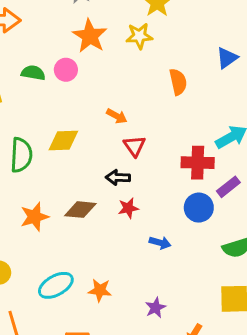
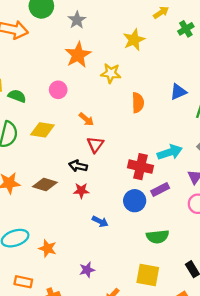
yellow star: (139, 36) -> (111, 73), moved
pink circle: (66, 70) -> (58, 90), moved
green semicircle: (33, 73) -> (17, 96), moved

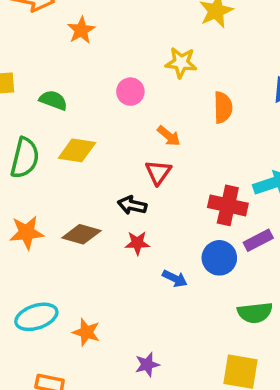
orange star: (78, 55) -> (81, 30), moved, size x0.7
pink circle: (58, 90) -> (130, 92), moved
green semicircle: (17, 96) -> (53, 100), moved
orange arrow: (86, 119) -> (169, 136), moved
blue arrow: (100, 221) -> (175, 278), moved

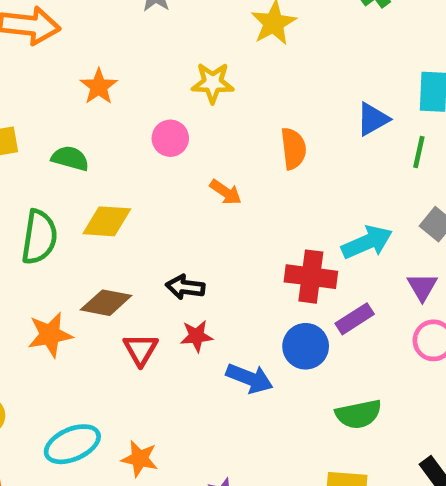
orange star: (81, 30) -> (99, 86), moved
yellow star: (181, 63) -> (213, 83), moved
red triangle: (158, 172) -> (141, 349), moved
brown diamond: (81, 234) -> (106, 303), moved
blue arrow: (175, 278) -> (250, 378), size x1.4

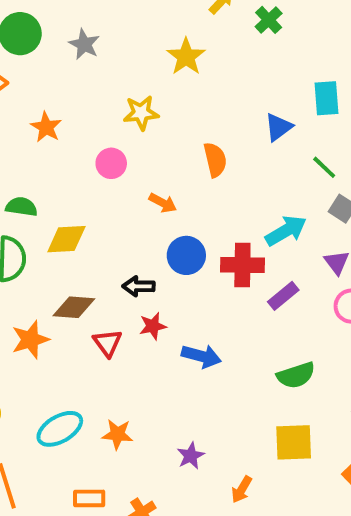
green line: (419, 152) -> (324, 167), moved, turned -52
green semicircle: (70, 158) -> (21, 207), moved
blue circle: (306, 346) -> (186, 255), moved

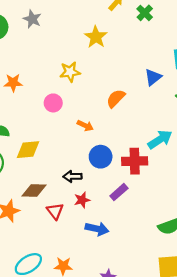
gray star: (84, 44) -> (32, 19), moved
orange star: (46, 127) -> (13, 83), turned -30
orange semicircle: (215, 160) -> (116, 98), turned -120
purple rectangle: (283, 296) -> (119, 192), moved
blue arrow: (201, 356) -> (97, 229), moved

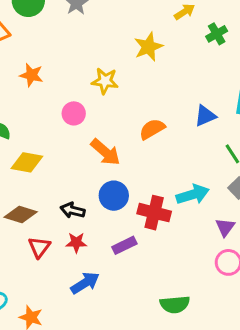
orange arrow: (85, 126) -> (105, 152), size x1.5
blue arrow: (97, 229) -> (85, 283), turned -60

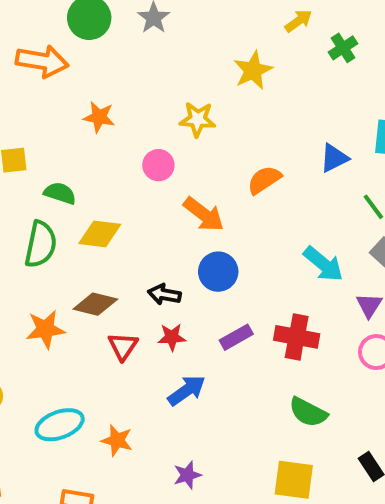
cyan arrow: (193, 195) -> (323, 264), turned 60
red cross: (154, 213) -> (297, 337), moved
green semicircle: (175, 304) -> (308, 412), turned 36

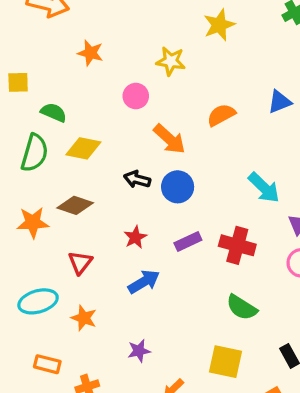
black arrow: (164, 294) -> (137, 179), moved
red star: (172, 337) -> (135, 237), turned -30
red triangle: (123, 346) -> (80, 263), moved

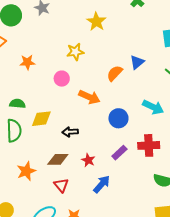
blue triangle: (280, 102) -> (137, 62), moved
black arrow: (137, 179) -> (70, 132), moved
blue circle: (178, 187) -> (118, 118), moved
brown diamond: (75, 205) -> (58, 159), moved

